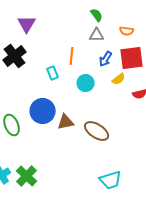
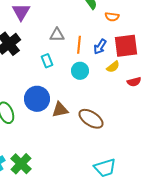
orange semicircle: (127, 31) -> (112, 17), moved
gray triangle: (97, 35) -> (57, 35), moved
orange line: (72, 56) -> (79, 45), moved

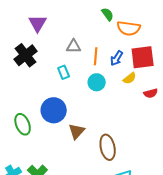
orange semicircle: (112, 17) -> (129, 28), size x1.6
brown triangle: (60, 110) -> (77, 131), moved, turned -36
brown ellipse: (91, 119) -> (108, 147), moved, turned 45

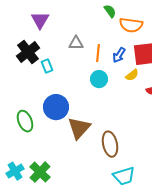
cyan rectangle: (64, 72) -> (47, 66), moved
brown triangle: (77, 131) -> (79, 128), size x1.4

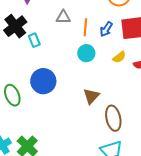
yellow semicircle: (132, 75) -> (119, 57), moved
brown triangle: (79, 128) -> (91, 96), moved, size x0.7
brown ellipse: (110, 144) -> (113, 118), moved

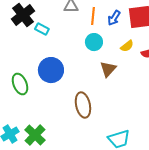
cyan rectangle: (34, 40) -> (42, 29), turned -40
brown triangle: (91, 96) -> (108, 69), moved
brown ellipse: (113, 118) -> (83, 105), moved

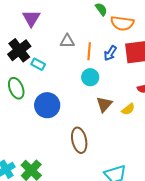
yellow semicircle: (127, 46) -> (128, 109), moved
green ellipse: (20, 84) -> (16, 88), moved

